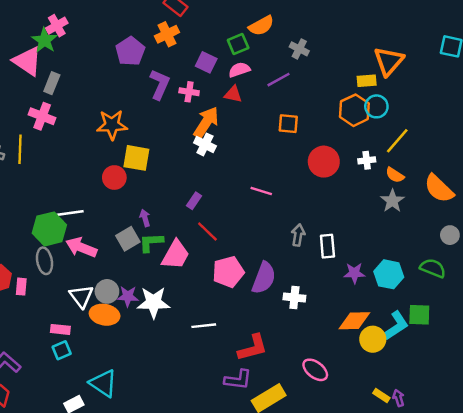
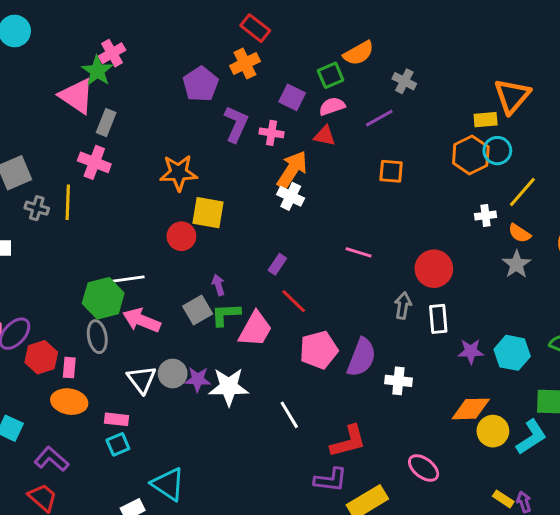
red circle: (324, 162) -> (434, 269), moved
orange ellipse: (105, 315) -> (69, 402), moved
white line: (204, 326) -> (289, 415), turned 65
cyan L-shape: (396, 326) -> (531, 437), moved

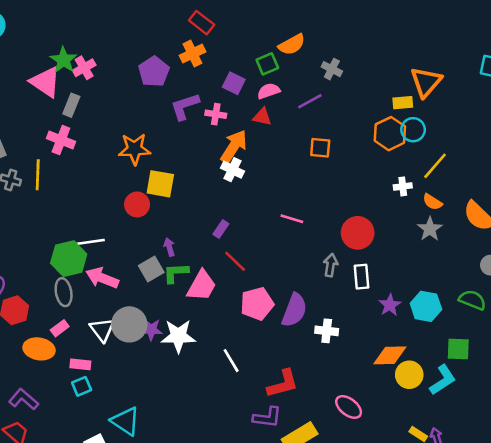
pink cross: (112, 53) -> (84, 68), moved
purple L-shape: (236, 124) -> (185, 106), turned -132
purple star: (471, 351) -> (390, 305), turned -30
pink rectangle: (69, 368) -> (60, 328), moved, turned 48
gray circle: (173, 374) -> (129, 324), size x1.4

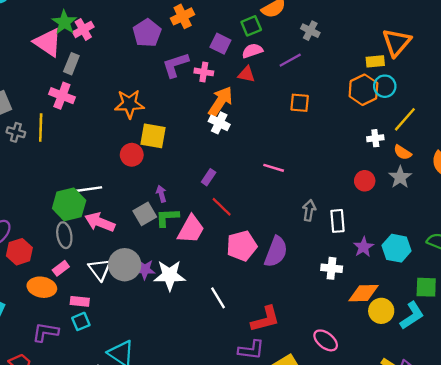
red circle: (358, 233) -> (365, 181), moved, size x0.7
white cross: (327, 331) -> (332, 268), moved
purple L-shape: (24, 399) -> (45, 332), moved, turned -32

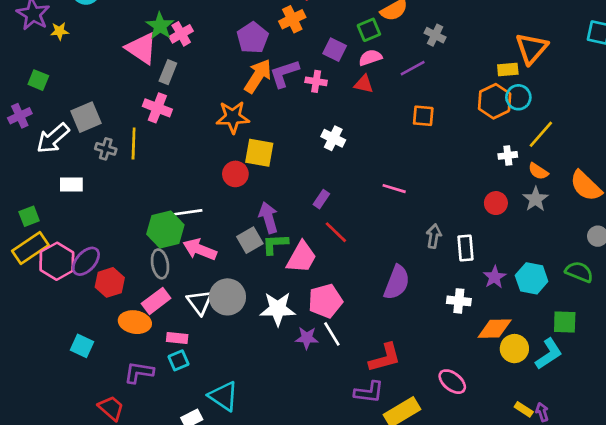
orange arrow: (220, 102) -> (258, 76), moved
purple arrow: (161, 194) -> (268, 218), size x1.6
pink pentagon: (242, 246) -> (325, 301), moved
pink rectangle: (61, 268) -> (156, 301), size x1.5
purple star: (145, 269) -> (307, 338), moved

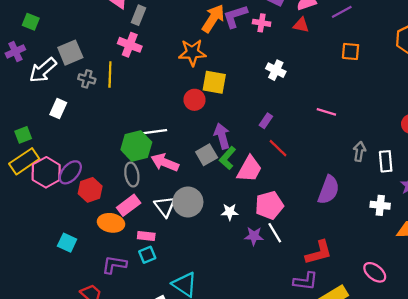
white rectangle: (71, 185) -> (58, 109), turned -66
green L-shape: (275, 244) -> (227, 158), turned -45
white star: (278, 309) -> (230, 212), size x0.6

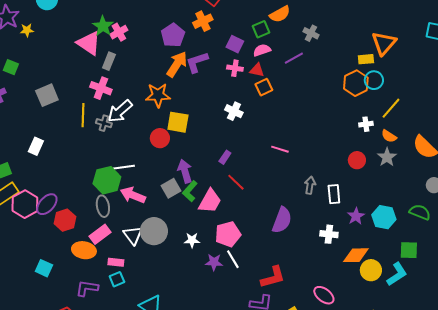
pink cross: (262, 23) -> (235, 68), moved
orange square: (351, 51) -> (264, 87), moved, turned -30
white arrow: (43, 70) -> (120, 111), moved
gray cross: (87, 79) -> (104, 123), moved

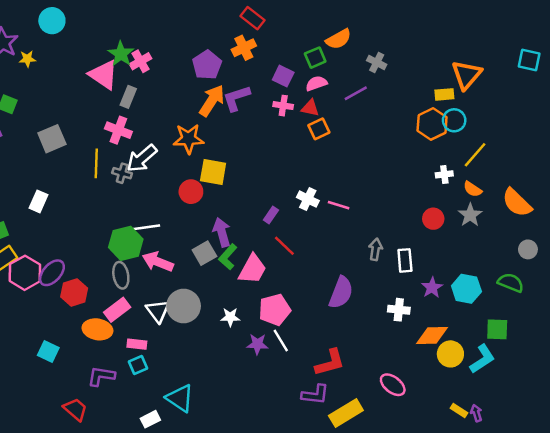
white cross: (234, 111) -> (308, 199), moved

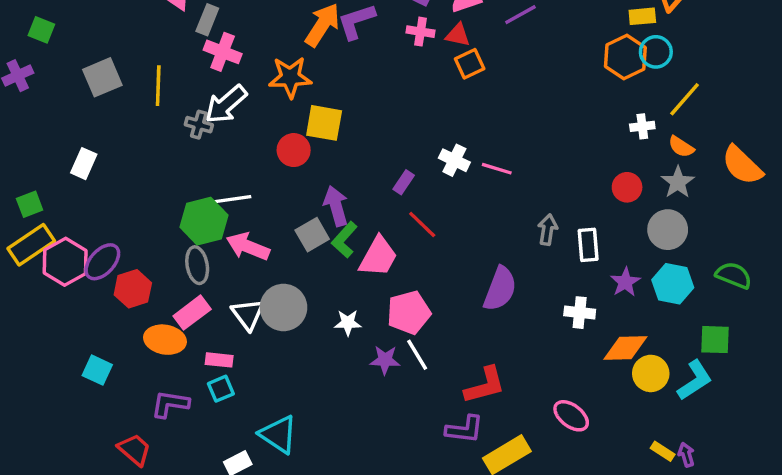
pink cross: (118, 130) -> (223, 52), moved
yellow line: (96, 163) -> (158, 86), moved
gray circle: (528, 249) -> (668, 230), moved, size x1.5

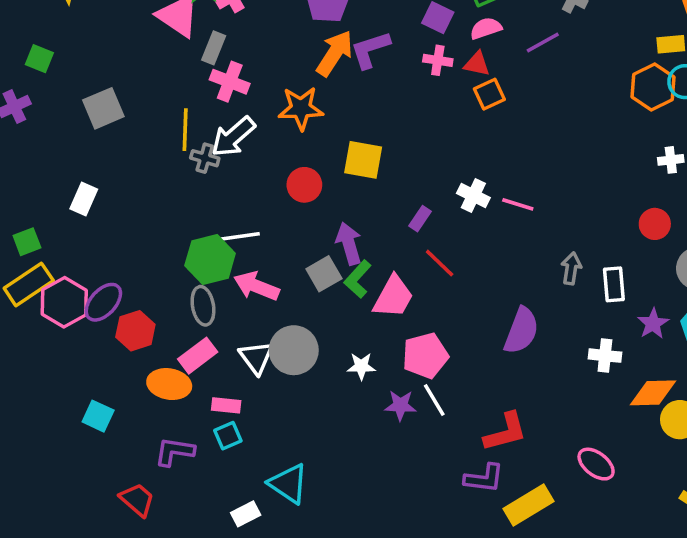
yellow line: (158, 86) -> (185, 130), moved
yellow square: (324, 123) -> (363, 160), moved

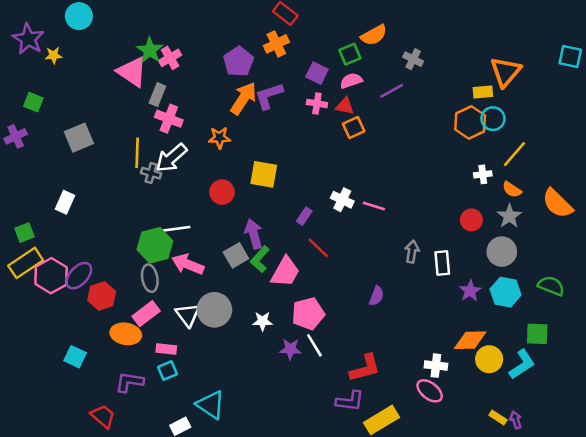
orange star: (301, 108) -> (219, 138), size x0.7
purple semicircle: (521, 331) -> (376, 296), size x0.6
white cross: (605, 356) -> (436, 366), moved

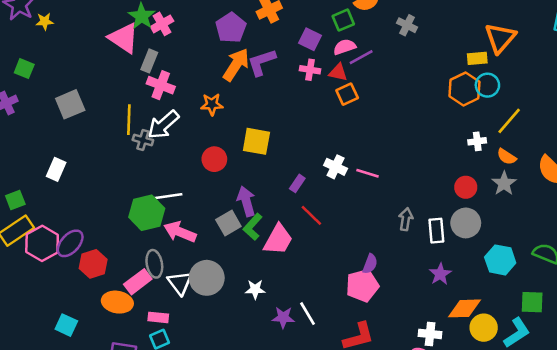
purple line: (392, 91) -> (361, 57), moved
gray circle: (502, 252) -> (466, 223), moved
gray ellipse: (150, 278) -> (154, 264), moved
purple star: (470, 291) -> (440, 274), moved
pink pentagon: (308, 314) -> (362, 285), moved

